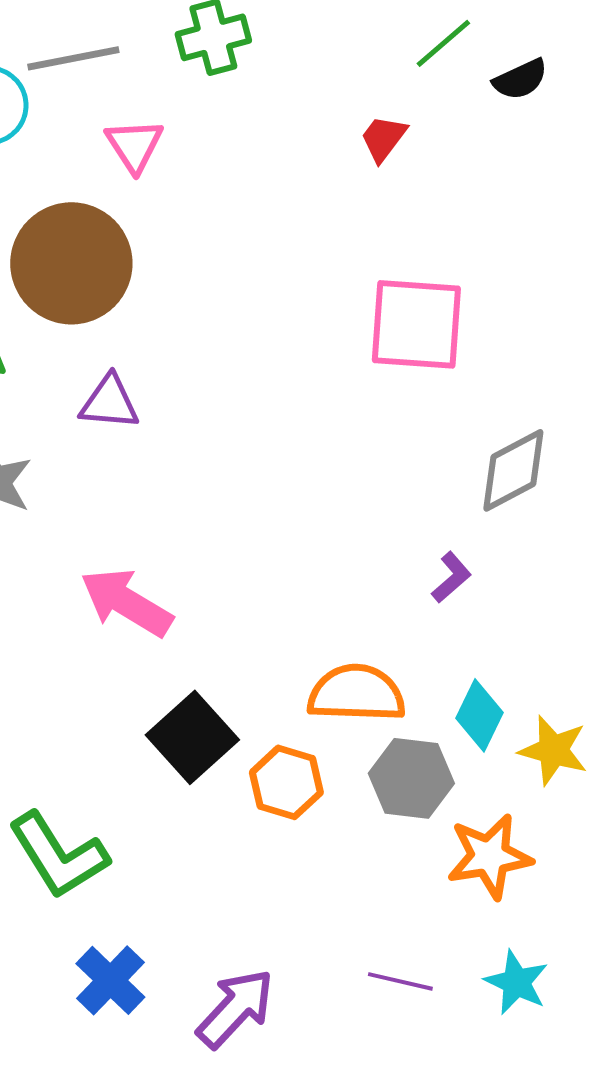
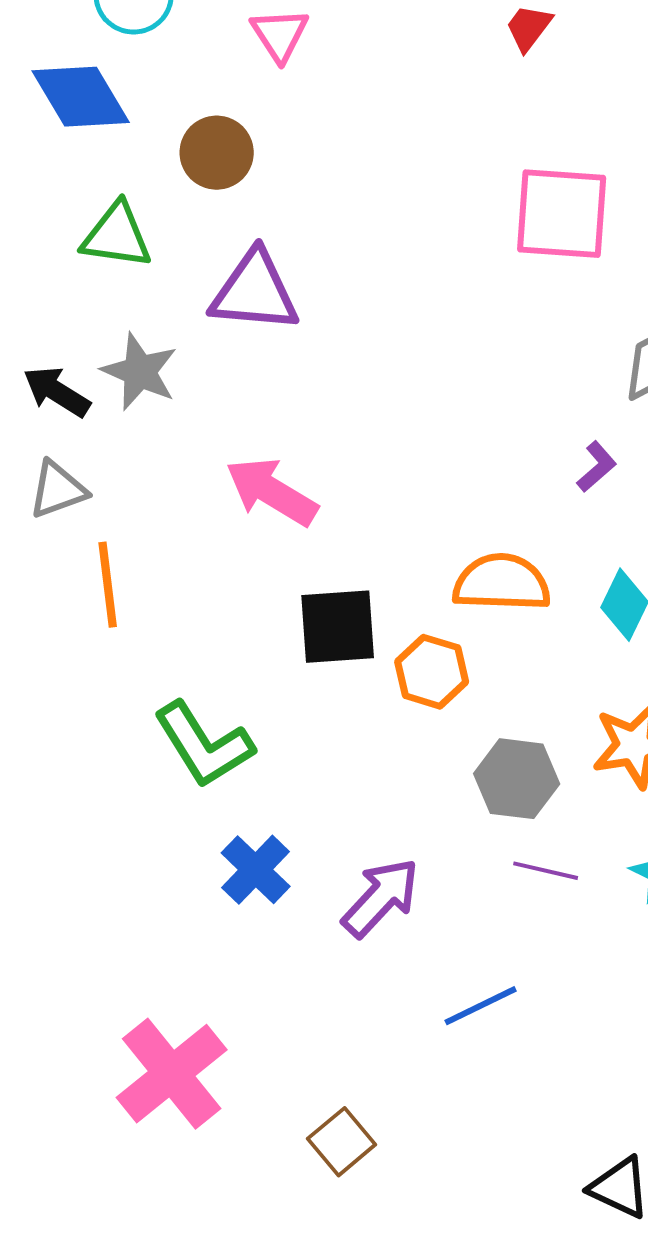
brown circle: (71, 263) -> (217, 153), size x0.6
purple triangle: (109, 402) -> (255, 292), size x1.5
black square: (192, 737) -> (338, 627), turned 38
gray hexagon: (411, 778) -> (517, 779), moved

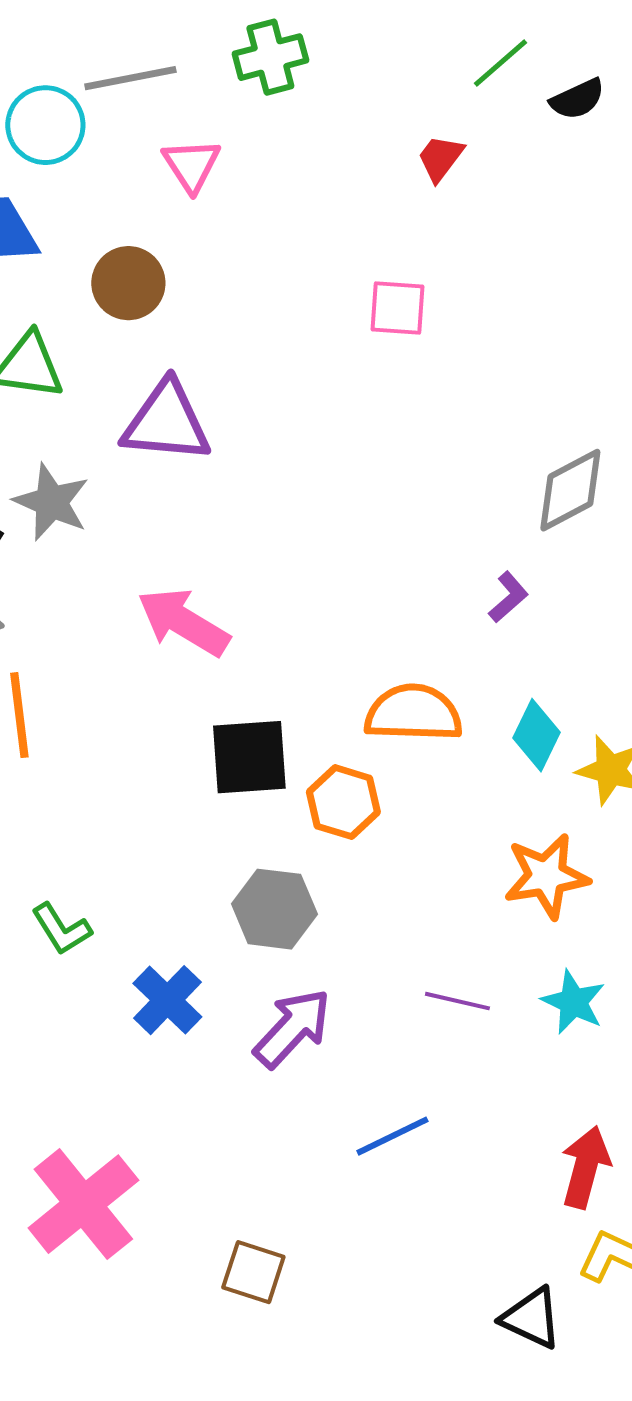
pink square: (562, 214) -> (397, 308), moved, size x0.6
green L-shape: (204, 745) -> (61, 929), moved, size x0.6
gray hexagon: (517, 779) -> (274, 909), moved
brown square: (342, 1142) -> (253, 1272), turned -32

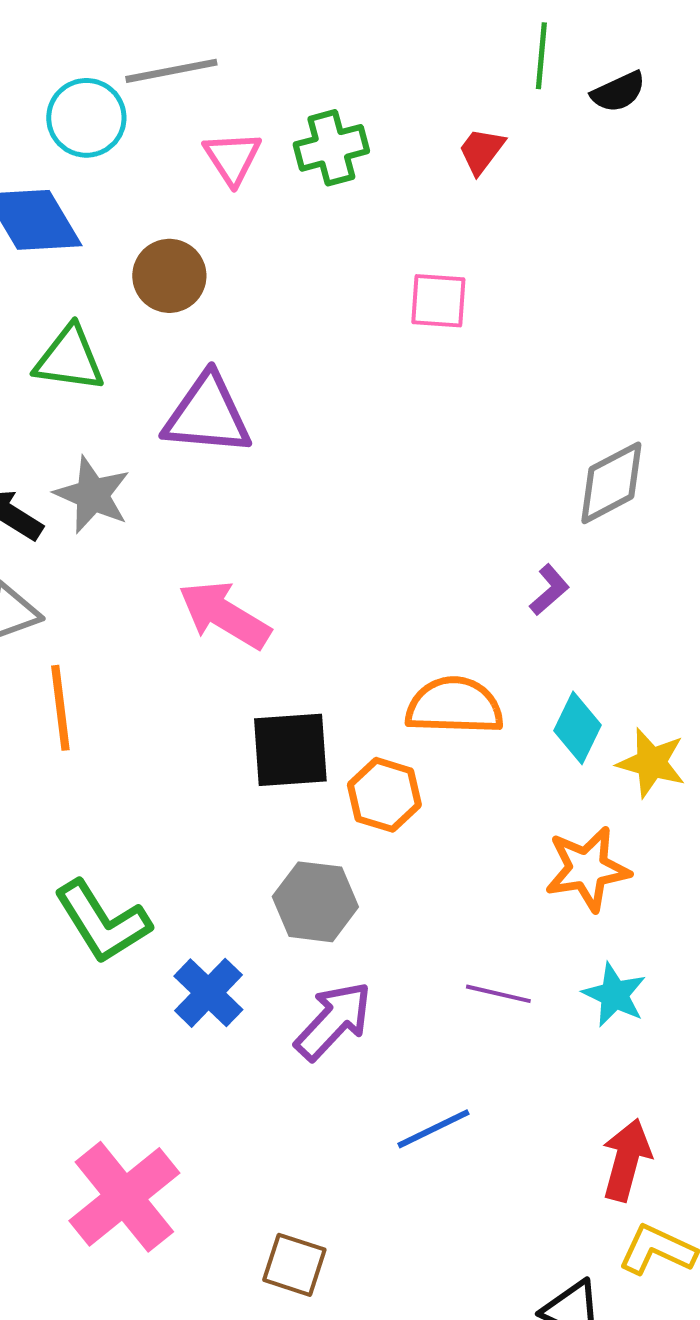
green cross: (270, 57) -> (331, 148), moved
green line: (500, 63) -> (541, 56), turned -44
green L-shape: (61, 929) -> (102, 922), size x1.6

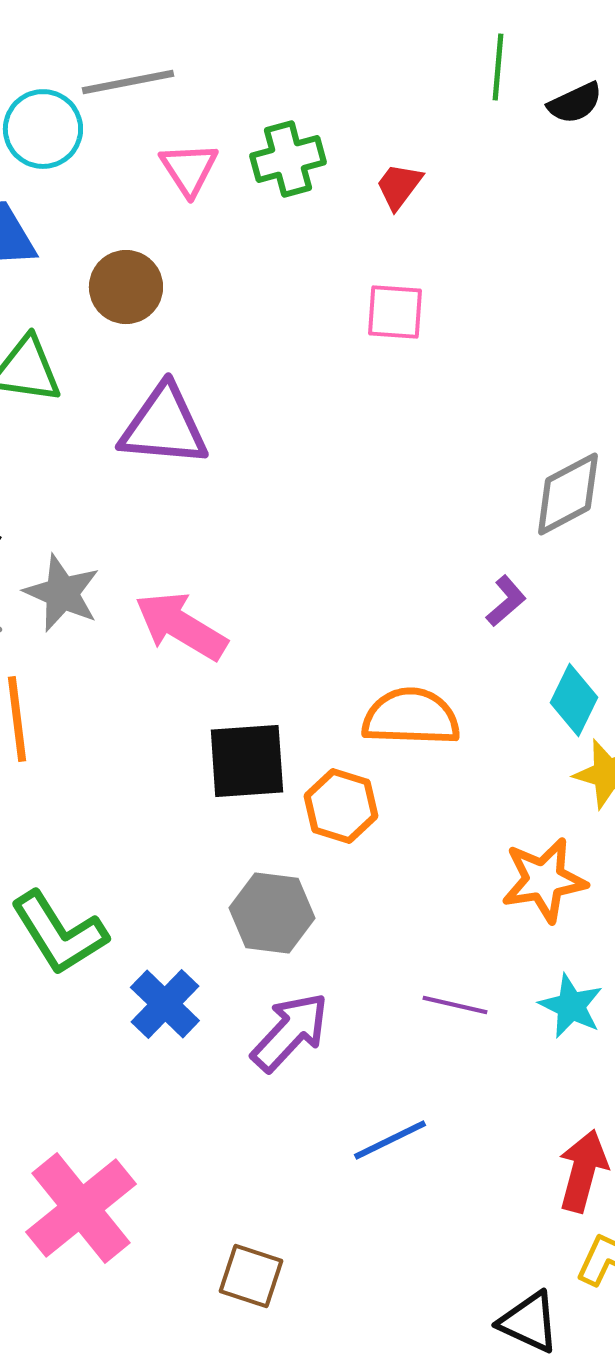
red trapezoid: (481, 151) -> (399, 186), moved
gray star: (92, 495) -> (62, 593), moved
cyan diamond: (577, 728) -> (574, 700), moved

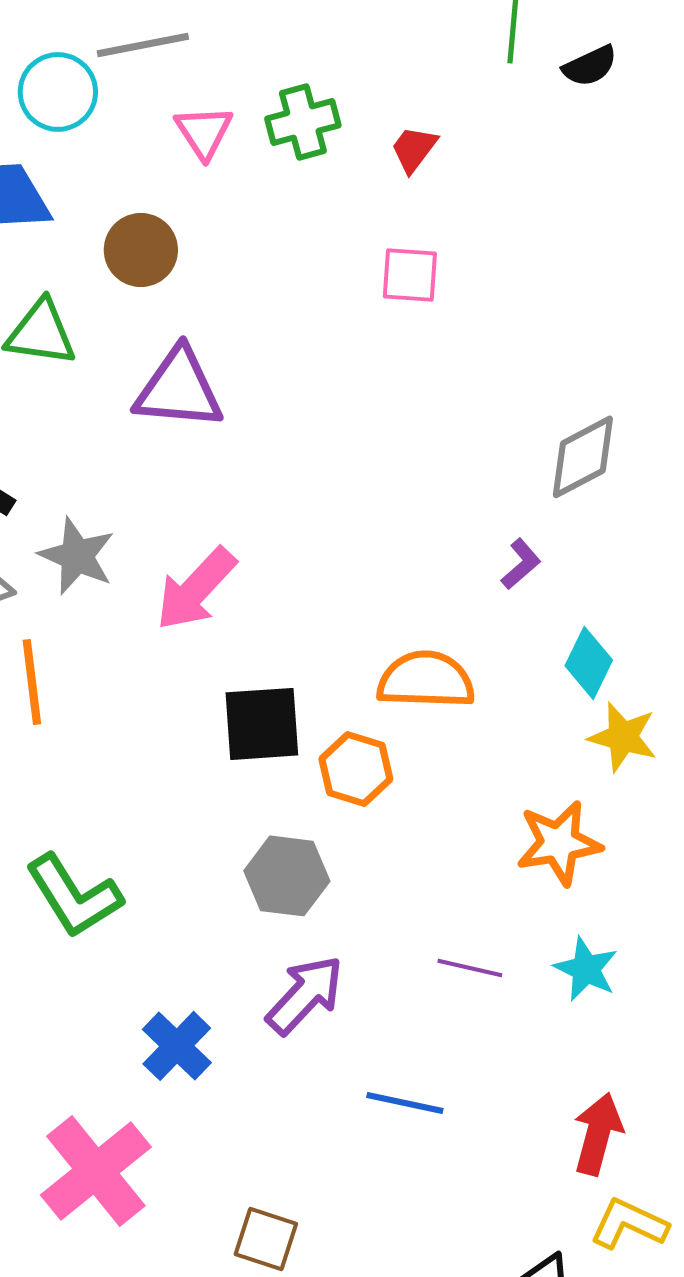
pink arrow: (181, 626) -> (196, 589), turned -78
blue cross: (165, 1004) -> (177, 1046), moved
blue line: (390, 1140) -> (405, 1103), turned 38

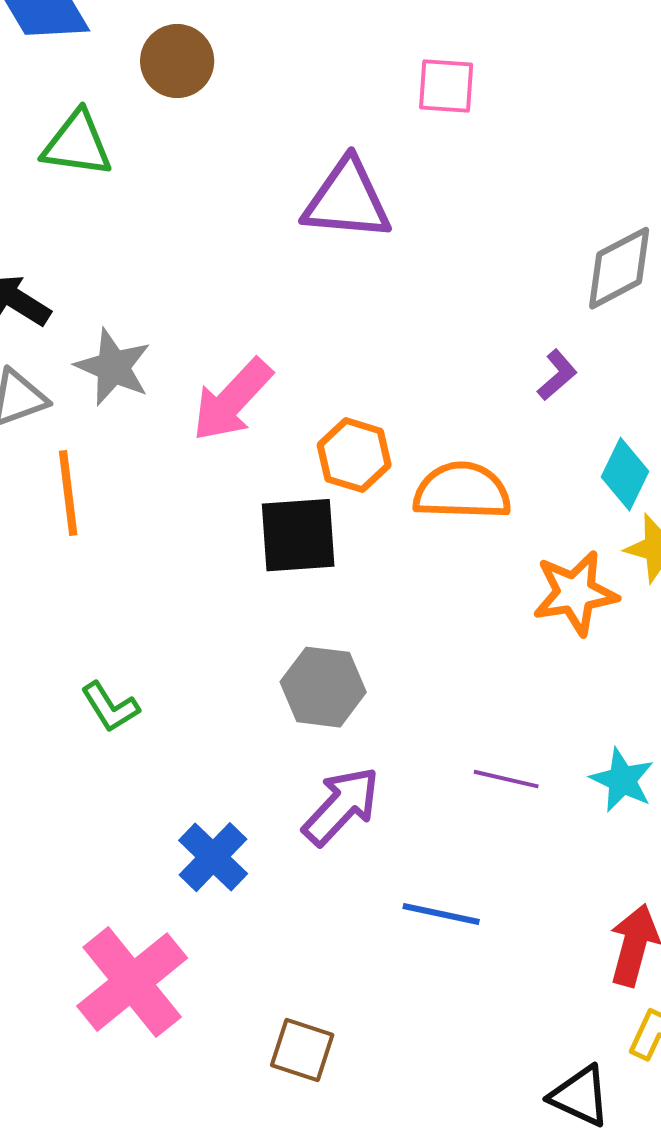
purple triangle: (179, 389) -> (347, 200), moved
orange hexagon: (356, 769) -> (354, 455), moved
orange star: (559, 843) -> (575, 593), moved
green L-shape: (74, 896) -> (110, 707), size x0.6

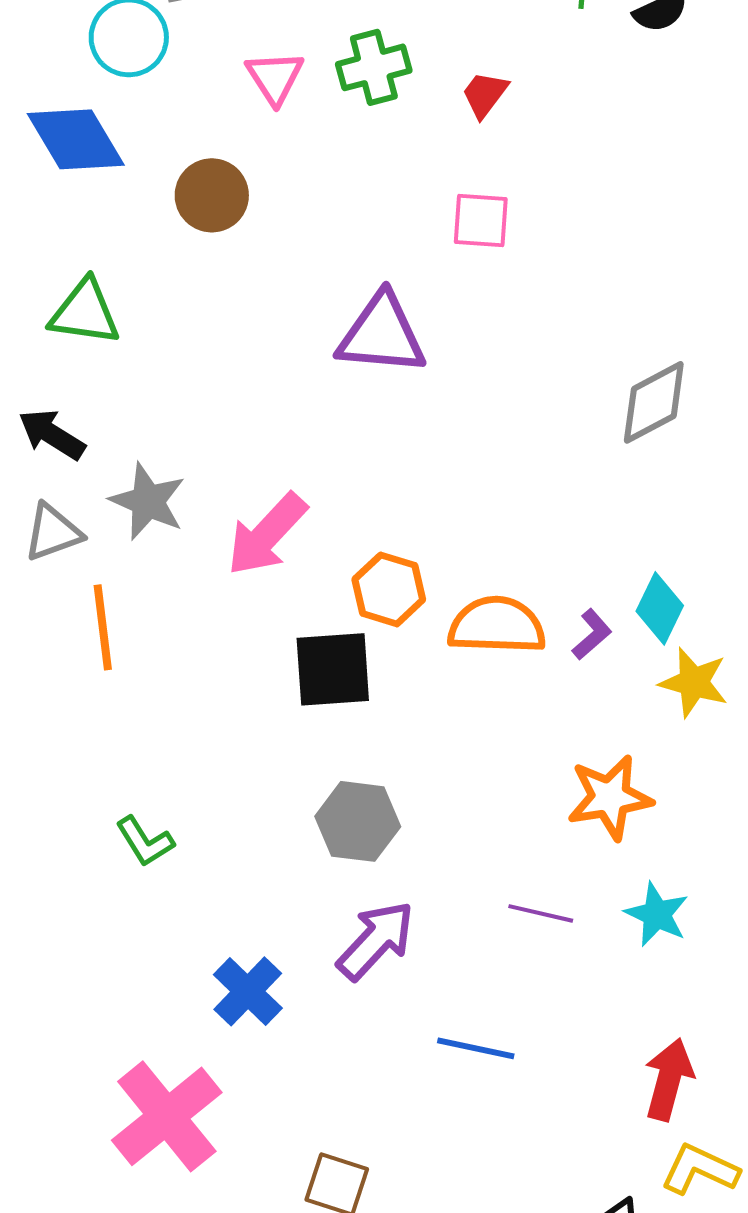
green triangle: (77, 144) -> (85, 312), moved
purple L-shape: (557, 375) -> (592, 634), moved
orange star: (575, 593) -> (610, 797), moved

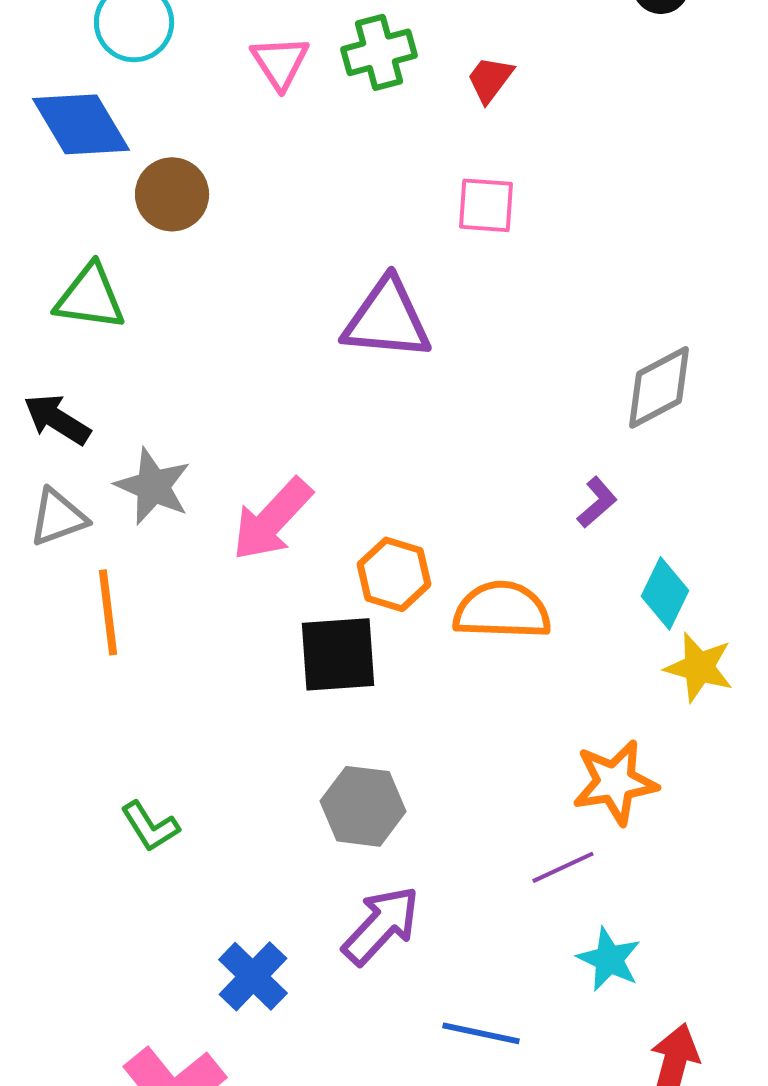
brown circle: (212, 195) -> (172, 194), moved
purple L-shape: (592, 634) -> (597, 502), moved
purple line: (541, 913) -> (563, 867), moved, turned -38
cyan star: (657, 914) -> (609, 959), moved

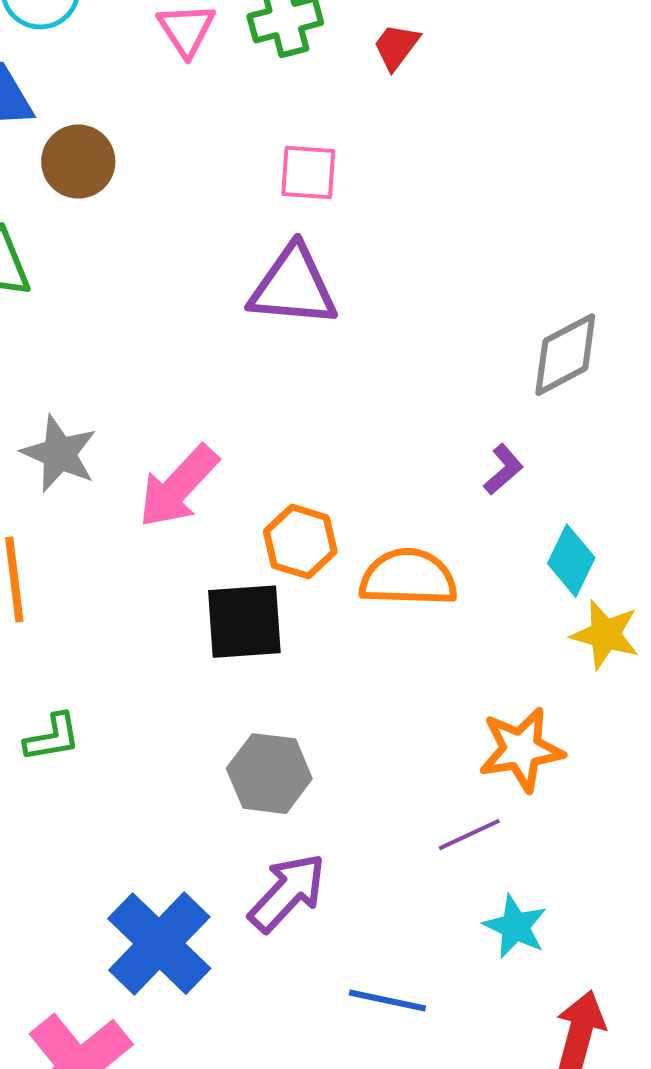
pink square: (486, 205) -> (308, 173), moved
green L-shape: (150, 826) -> (52, 738), moved, turned -68
blue cross: (253, 976) -> (159, 944), size x1.5

